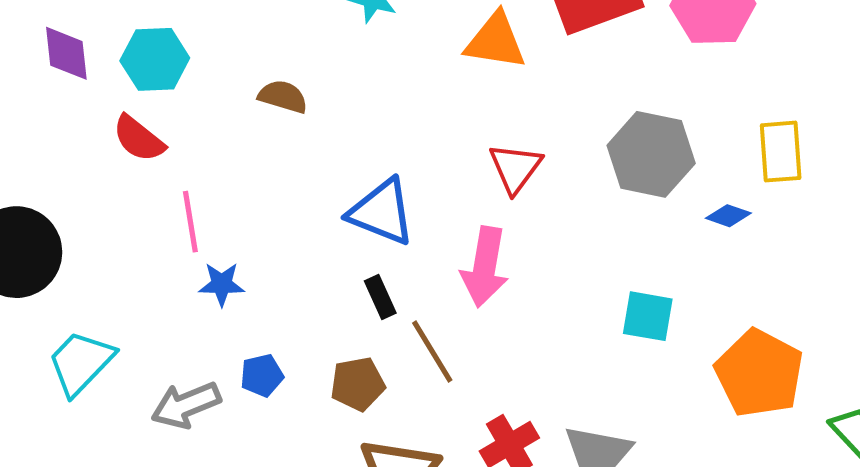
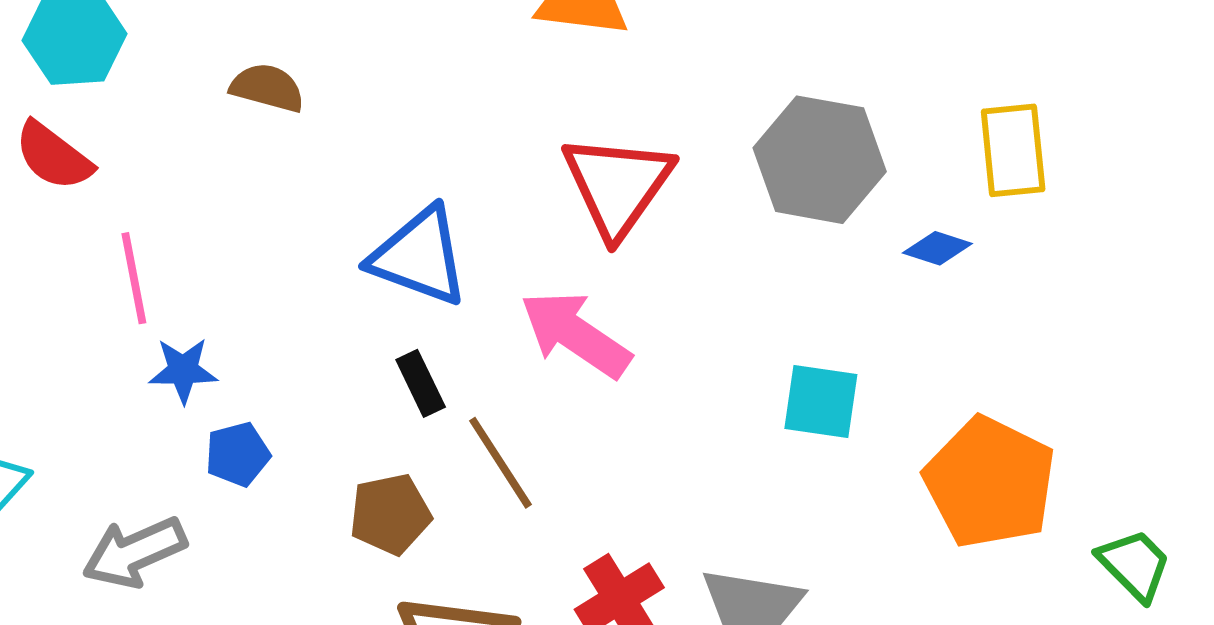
red triangle: (515, 168) -> (617, 185), size x1.4
pink arrow: (485, 267) -> (576, 334), turned 116
blue pentagon: (262, 375) -> (238, 454), moved

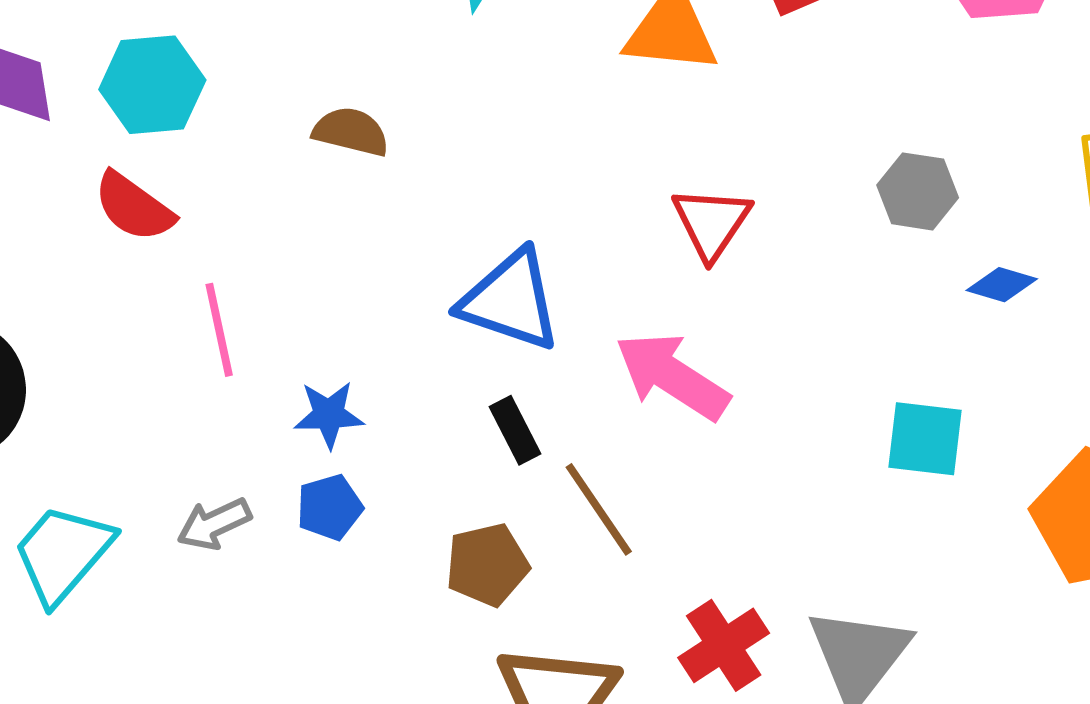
gray hexagon: (820, 160) -> (918, 191), size x0.6
red triangle: (617, 185) -> (711, 223), size x0.7
blue diamond: (937, 248) -> (1002, 285), moved
blue star: (183, 370) -> (329, 415), moved
gray arrow: (134, 552) -> (214, 524), moved, size x0.7

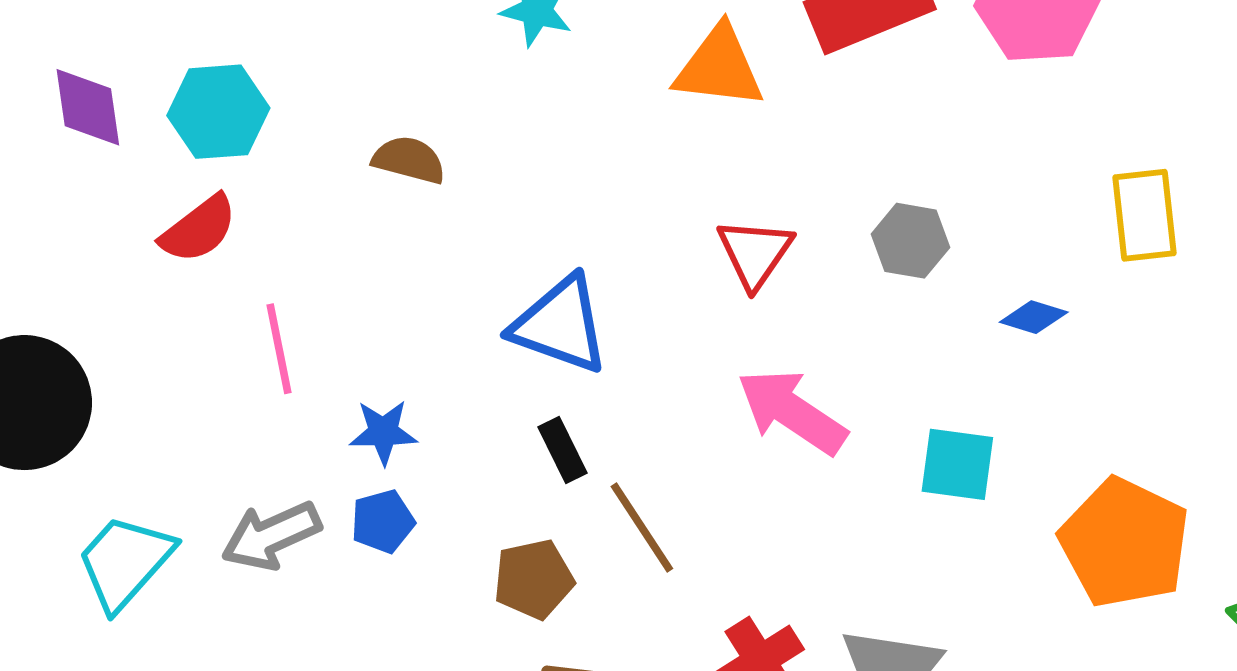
gray hexagon: (918, 191) -> (911, 241), moved
red semicircle: (134, 207) -> (199, 229), turned -74
pink arrow: (672, 376) -> (792, 412), moved
gray arrow: (214, 524) -> (271, 536), size x1.4

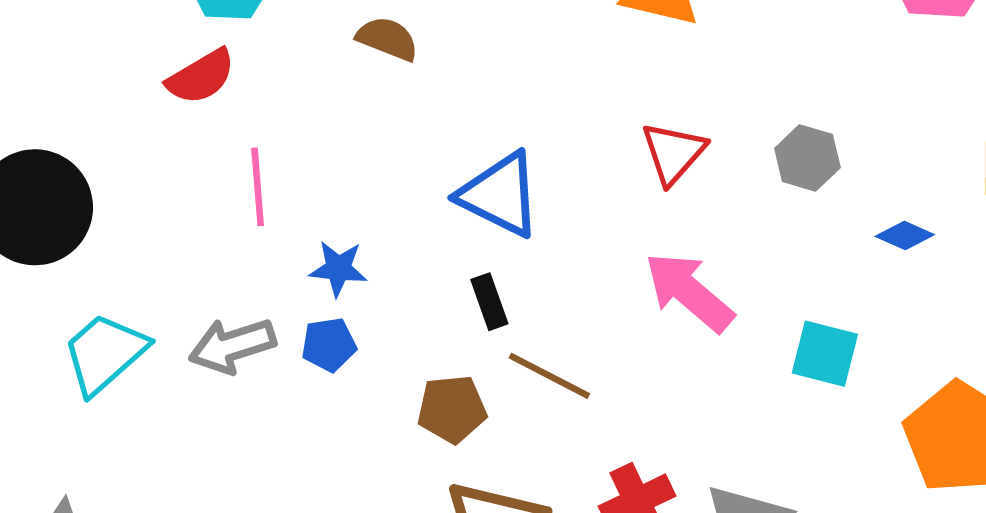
brown line: (642, 528) -> (549, 376), turned -36

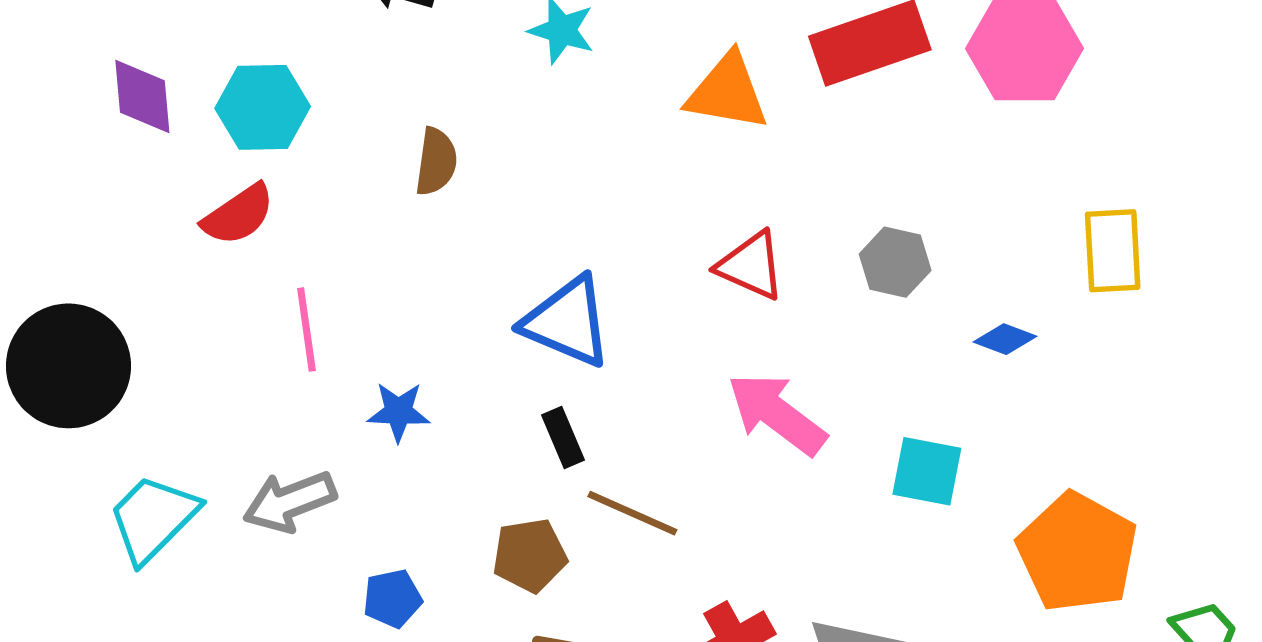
brown semicircle: (387, 39) -> (436, 162), turned 80
red triangle: (673, 153) -> (751, 266), turned -44
blue pentagon: (329, 345) -> (392, 599), moved

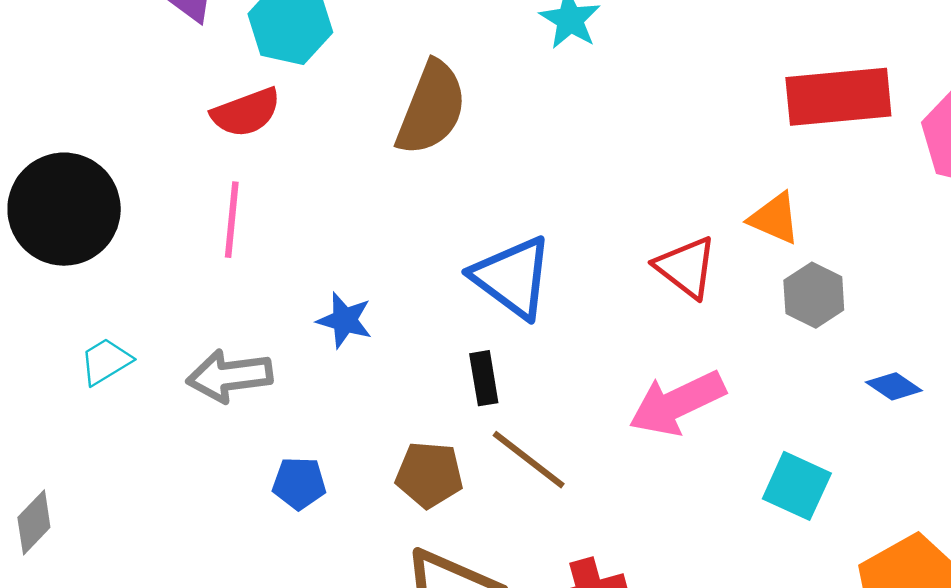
orange triangle: (727, 92) -> (775, 218), moved, size x0.7
brown semicircle: (436, 162) -> (431, 108), size x1.6
pink line: (306, 329) -> (232, 220), moved
pink arrow: (777, 414) -> (677, 403), turned -76
cyan trapezoid: (153, 518) -> (106, 361), size x0.6

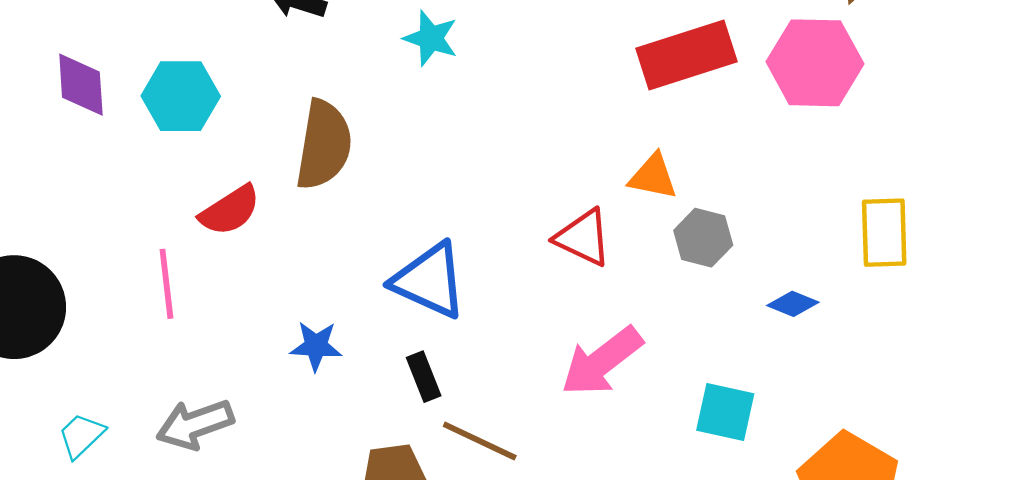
red semicircle: (246, 112) -> (230, 210), moved
blue star: (345, 320) -> (316, 346), moved

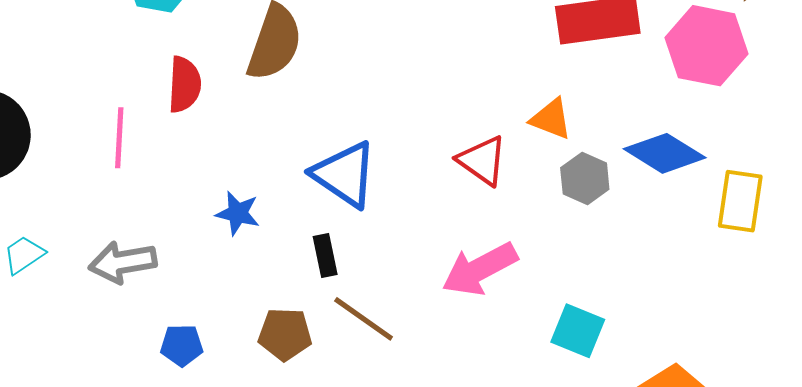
red semicircle: (230, 210) -> (184, 85), turned -64
blue diamond: (793, 304) -> (665, 153), moved, size x1.8

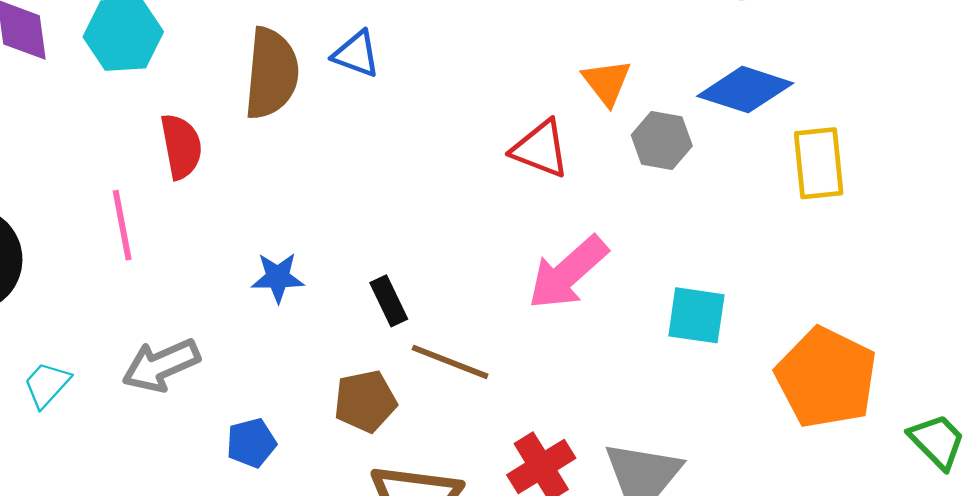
orange triangle: (551, 119) -> (607, 82), turned 45
blue triangle: (344, 174) -> (356, 54), moved, size x0.6
yellow rectangle: (740, 201) -> (819, 163), moved

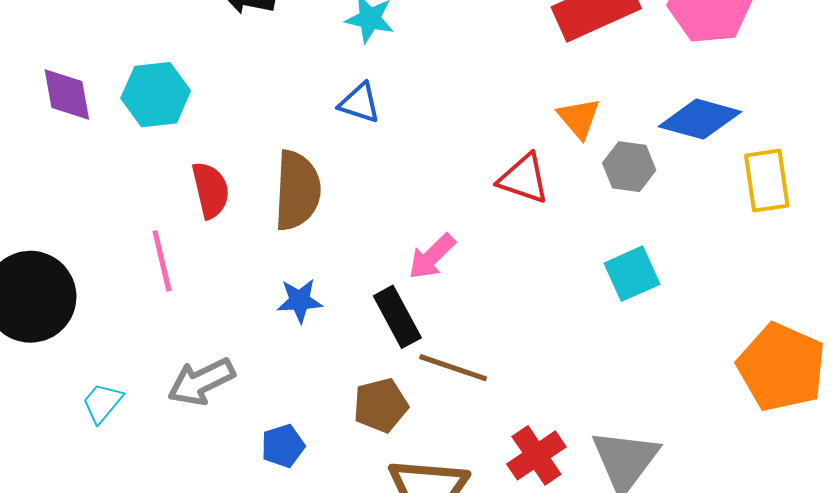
brown semicircle: (271, 73) -> (297, 190), moved
pink arrow: (568, 273) -> (432, 256), moved, size x0.7
black rectangle: (389, 301) -> (397, 317), size x1.4
cyan square: (696, 315) -> (632, 274), moved, turned -30

